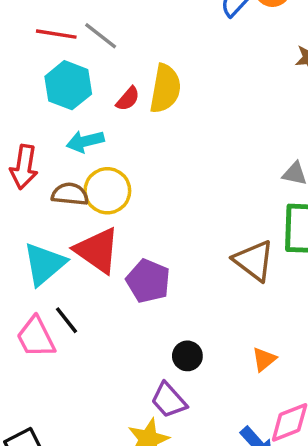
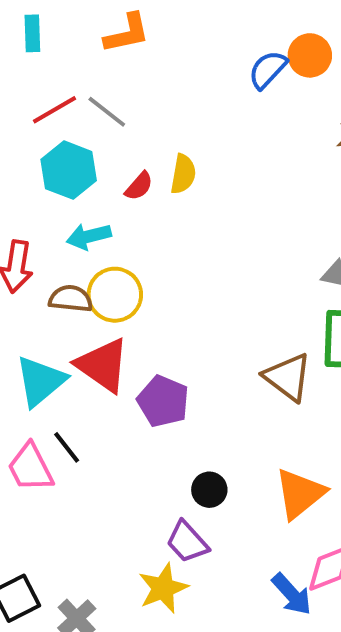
red line: (56, 34) -> (55, 110), turned -39
yellow semicircle: (165, 89) -> (183, 174), size x0.7
orange triangle: (264, 359) -> (300, 494), size x1.8

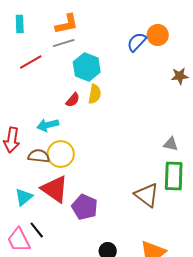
gray line: (107, 112) -> (64, 43), moved, turned -55
cyan hexagon: (69, 170) -> (87, 67), moved
cyan triangle: (40, 381) -> (24, 197), size x0.7

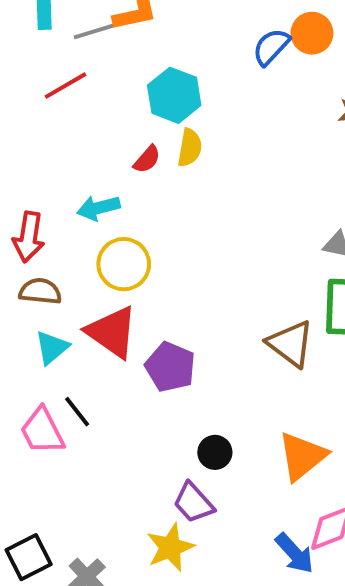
gray line: (64, 43) -> (95, 31), moved
brown semicircle: (39, 156) -> (40, 291), moved

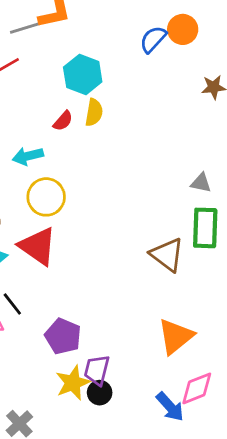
purple pentagon: (170, 367) -> (63, 336), moved
black circle: (215, 452) -> (100, 393), moved
purple trapezoid: (194, 503) -> (97, 370), turned 56
yellow star: (170, 547) -> (73, 383), moved

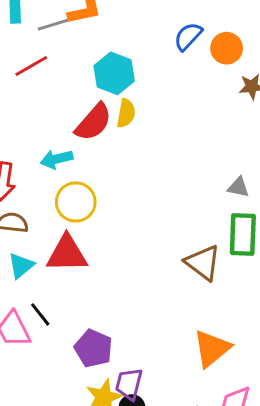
orange circle: (183, 29) -> (227, 48), moved
red semicircle: (63, 121) -> (93, 122), size x1.8
red triangle: (38, 246) -> (67, 254), turned -36

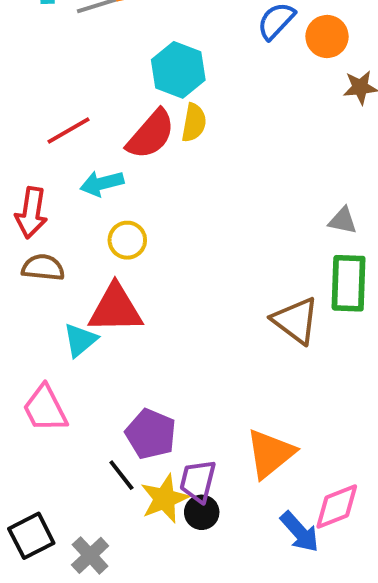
red line: (31, 66) -> (69, 130), moved
yellow circle: (76, 202) -> (127, 240), size x0.7
cyan triangle: (21, 266) -> (80, 340), moved
black line: (40, 314) -> (121, 475), moved
orange triangle: (212, 348) -> (270, 454), moved

